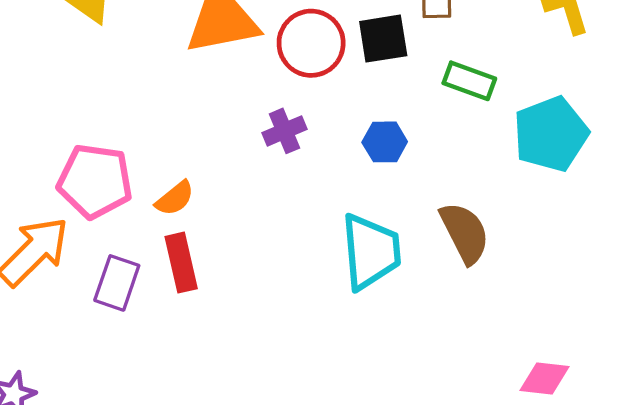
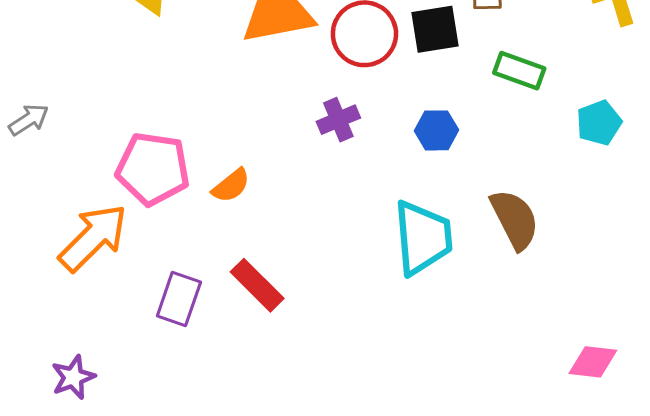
cyan pentagon: (551, 134) -> (599, 123), size x0.6
red rectangle: (181, 263) -> (257, 285), moved, turned -32
purple rectangle: (117, 283) -> (179, 299), moved

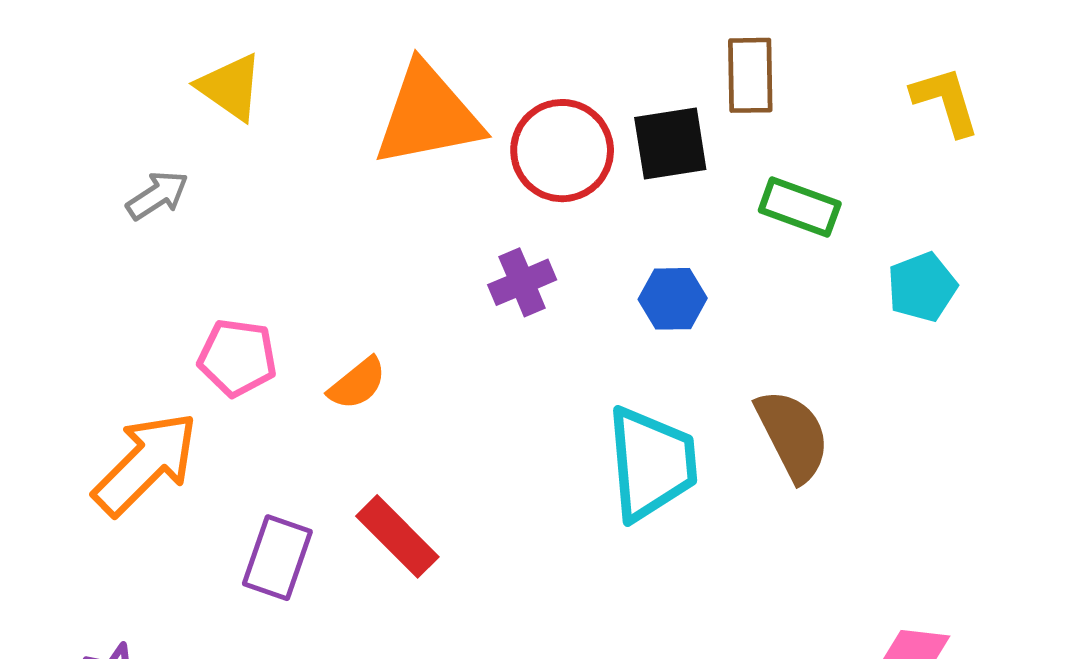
gray arrow: (29, 120) -> (157, 195), moved
pink pentagon: (153, 169) -> (237, 358), size x0.7

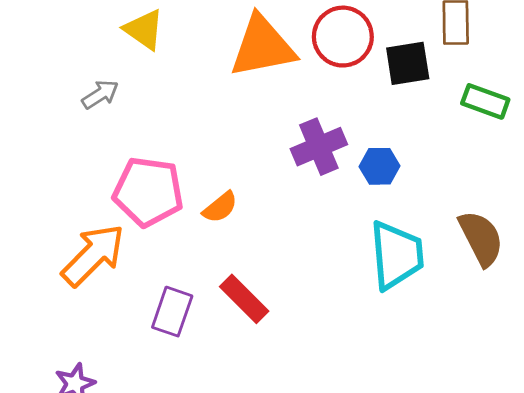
red circle: (562, 151) -> (343, 37), moved
purple cross: (522, 282) -> (319, 147), size x1.4
blue hexagon: (673, 299) -> (380, 166), moved
pink pentagon: (237, 358) -> (148, 192), size x1.5

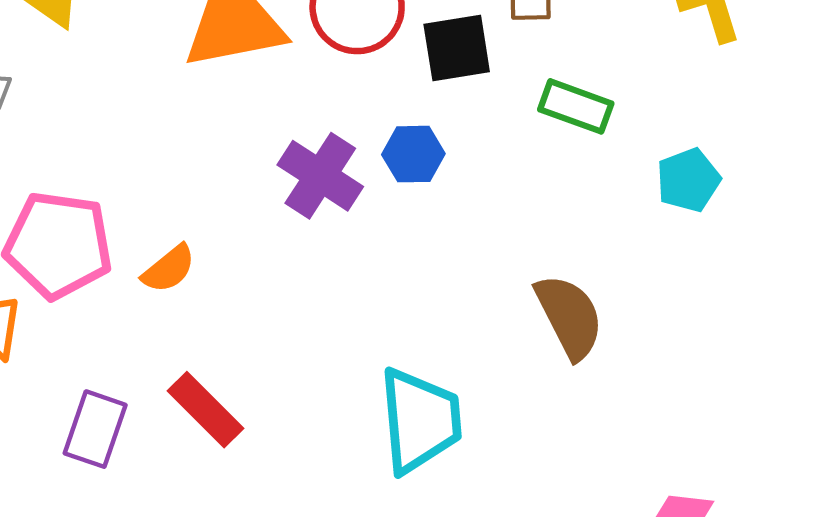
purple cross: (319, 147) -> (320, 176), turned -34
blue hexagon: (380, 166) -> (413, 154), moved
cyan trapezoid: (396, 255) -> (420, 420), moved

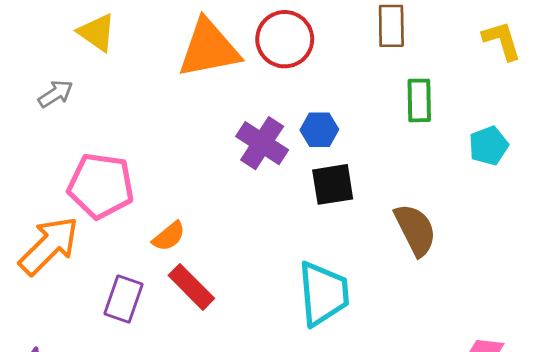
black square: (457, 48) -> (333, 184), moved
green rectangle: (576, 106) -> (419, 100), turned 69
orange semicircle: (169, 269) -> (169, 236), moved

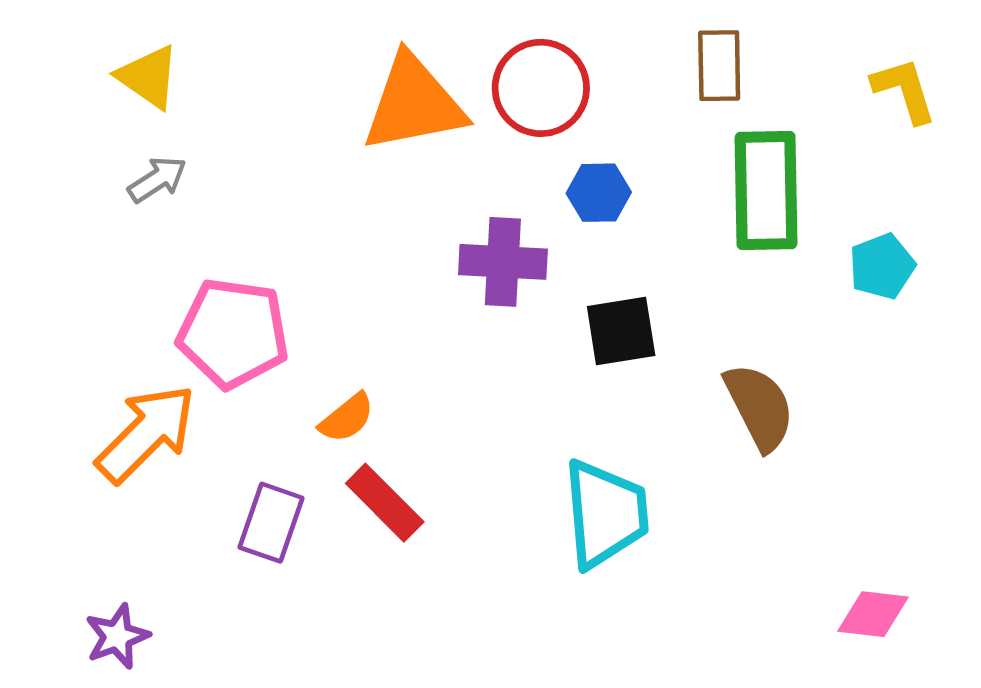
yellow triangle: (97, 33) -> (148, 77), moved
green rectangle: (419, 100) -> (766, 191), size x1.6
blue hexagon: (319, 130) -> (599, 193), moved
purple cross: (262, 143) -> (503, 262), turned -30

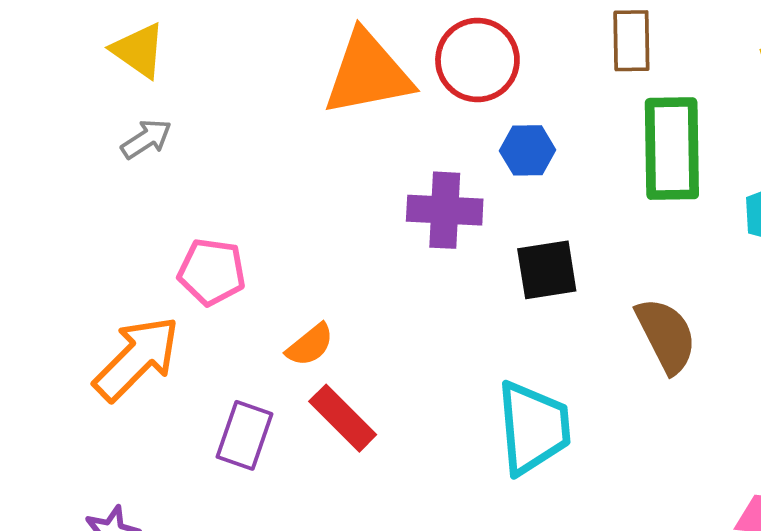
pink pentagon: (233, 333) -> (212, 272), size x0.7

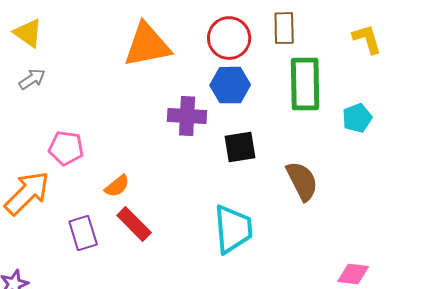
red circle: (477, 60) -> (229, 38), moved
blue hexagon: (528, 150) -> (230, 85), size x1.4
purple rectangle: (245, 435) -> (83, 233), turned -36

